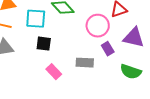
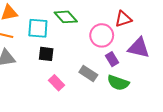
gray rectangle: (85, 63) -> (88, 73), turned 30
green semicircle: (131, 72) -> (118, 83), moved

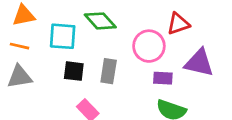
purple rectangle: (112, 59) -> (163, 78), turned -56
gray rectangle: (88, 73) -> (109, 71), moved, turned 66

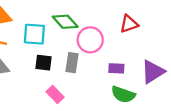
pink circle: (149, 46) -> (90, 40), moved
purple triangle: (199, 63) -> (153, 72), moved, turned -45

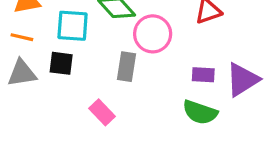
black square: (44, 63) -> (61, 63), moved
purple rectangle: (116, 68) -> (203, 75), moved

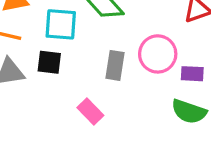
pink circle: (153, 34) -> (158, 54), moved

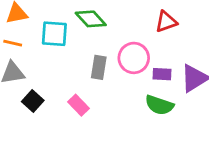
black square: (49, 62) -> (33, 101), moved, turned 35

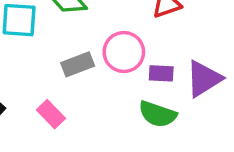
gray rectangle: (99, 67) -> (78, 64), turned 60

